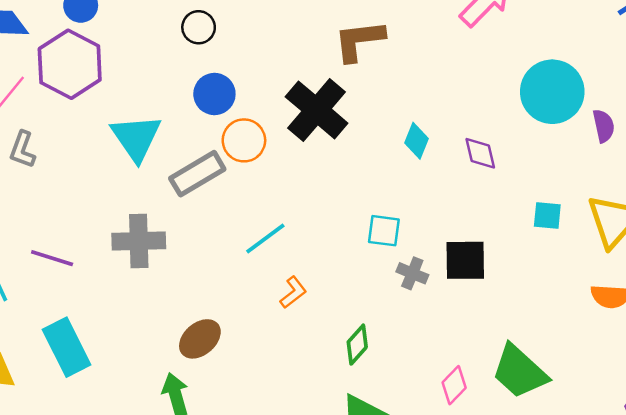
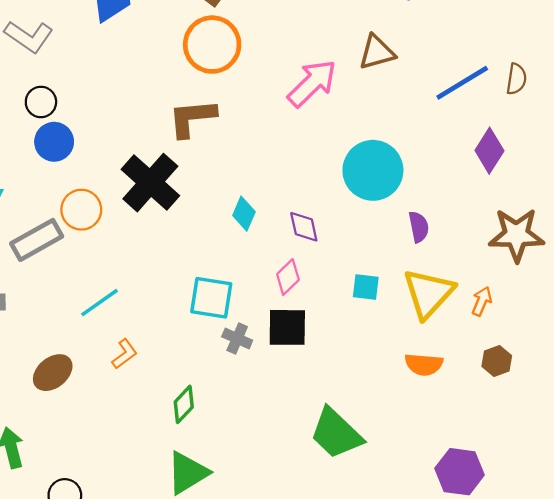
blue circle: (214, 94) -> (54, 142), moved
purple semicircle: (604, 126) -> (419, 227), moved
cyan square: (384, 231) -> (211, 298), size x1.4
brown ellipse: (200, 339) -> (53, 373), moved
pink diamond: (454, 385) -> (288, 277), moved

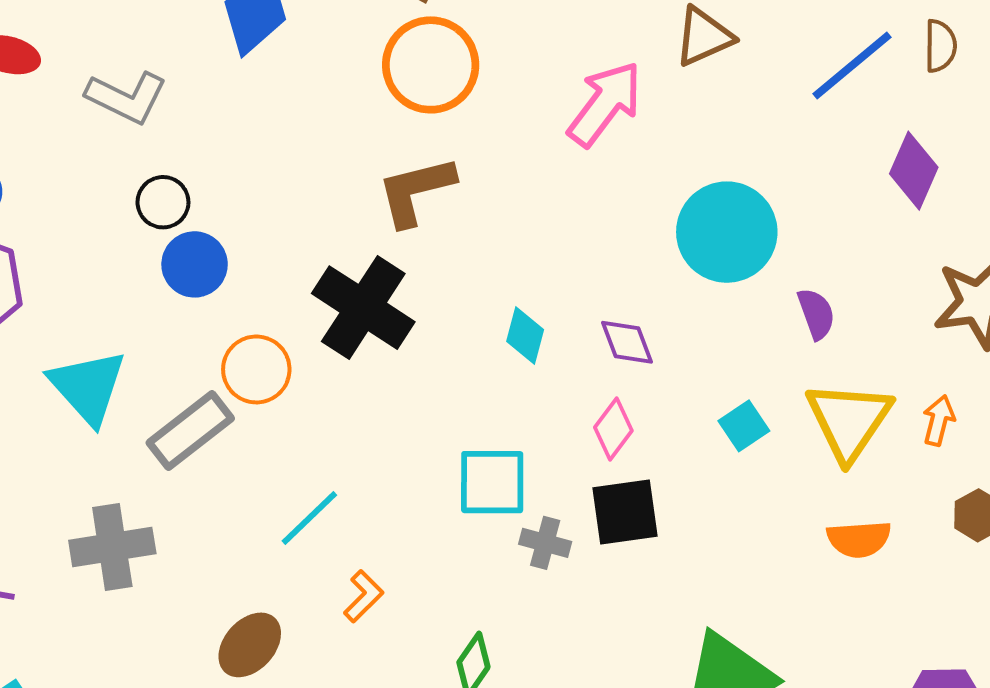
cyan square: (366, 287) -> (744, 426), turned -32

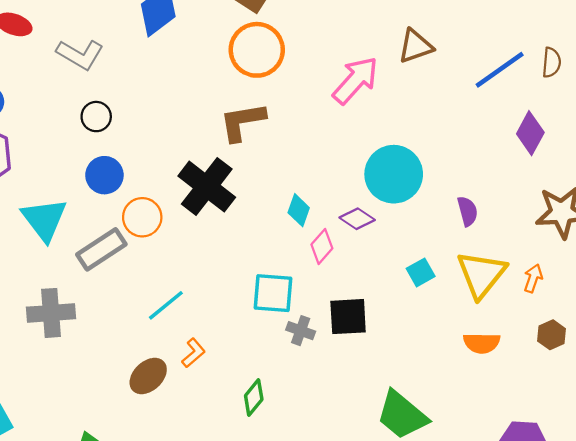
cyan circle: (727, 232) -> (394, 174), moved
blue circle: (195, 264) -> (104, 175), moved
purple diamond: (627, 342) -> (357, 219), turned -40
pink diamond: (613, 429) -> (322, 246), moved
brown ellipse: (250, 645) -> (148, 376), moved

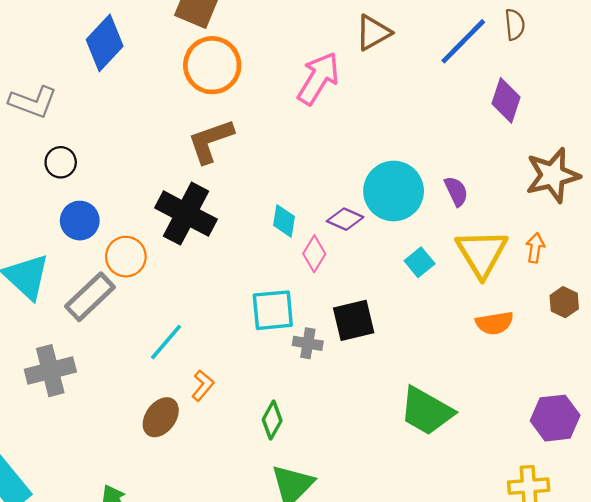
cyan circle: (394, 174) -> (394, 191), moved

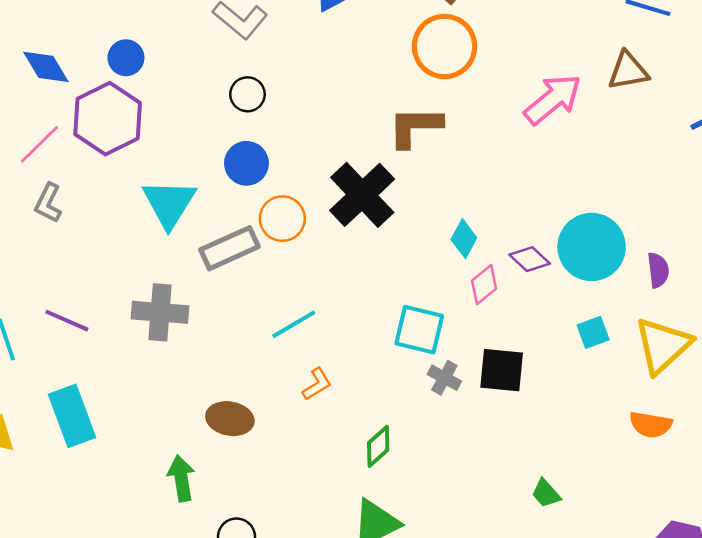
green trapezoid: (426, 411) -> (546, 493), size x0.5
brown ellipse: (161, 417) -> (230, 419), moved, turned 45

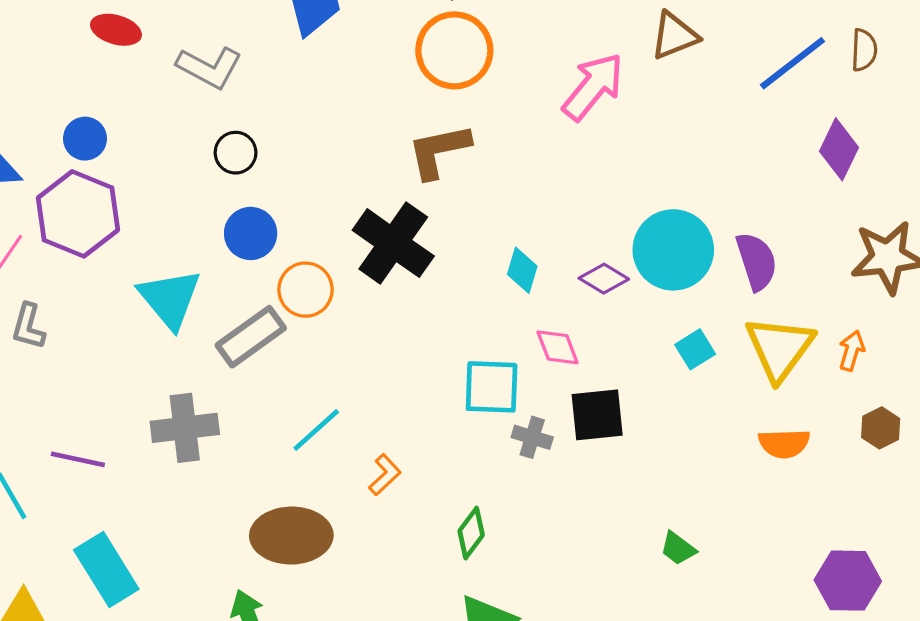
purple semicircle: (658, 270) -> (757, 261), size x1.4
pink diamond: (484, 285) -> (558, 347), moved, turned -60
cyan line: (294, 324) -> (316, 430), moved
brown ellipse: (230, 419) -> (291, 536), size x1.4

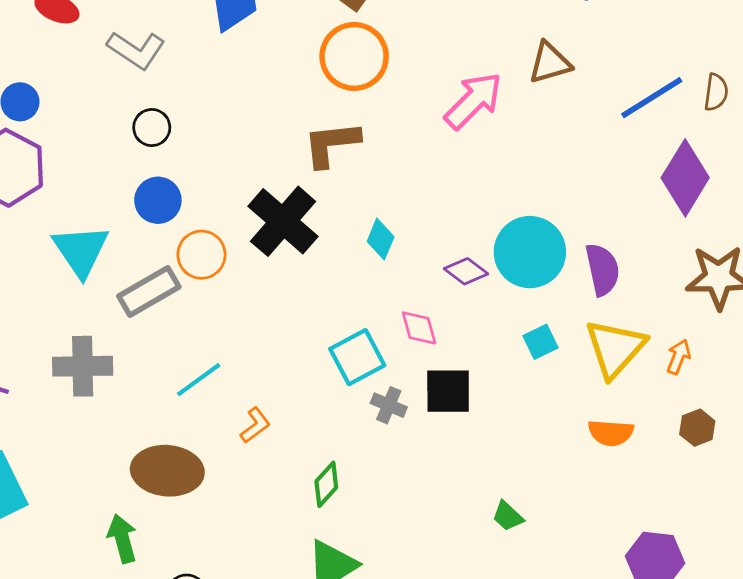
purple diamond: (839, 149) -> (685, 178), size x1.4
cyan diamond: (522, 270) -> (381, 239), moved
cyan square: (492, 387) -> (357, 357), turned -36

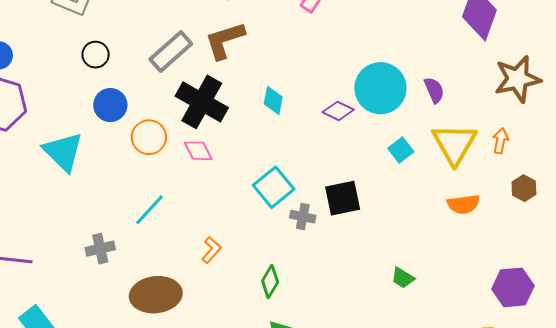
purple semicircle: (602, 269) -> (434, 90), size x0.7
gray rectangle: (149, 291) -> (171, 52), moved
pink diamond: (419, 328) -> (198, 151), moved
gray cross: (83, 366) -> (100, 249), moved, size x0.7
cyan line: (199, 380) -> (150, 210), moved

